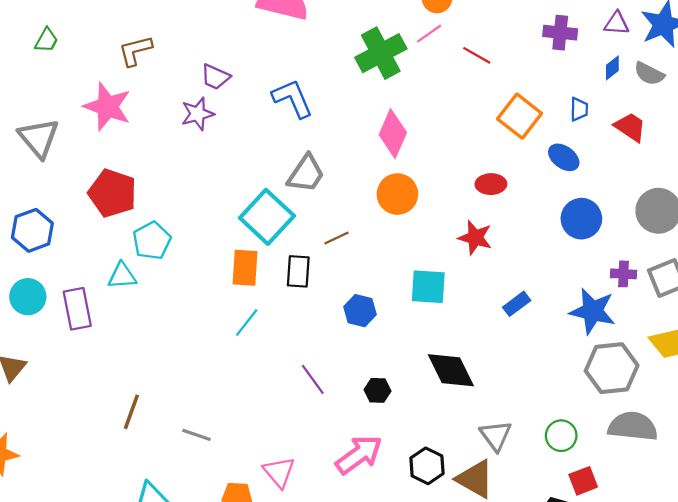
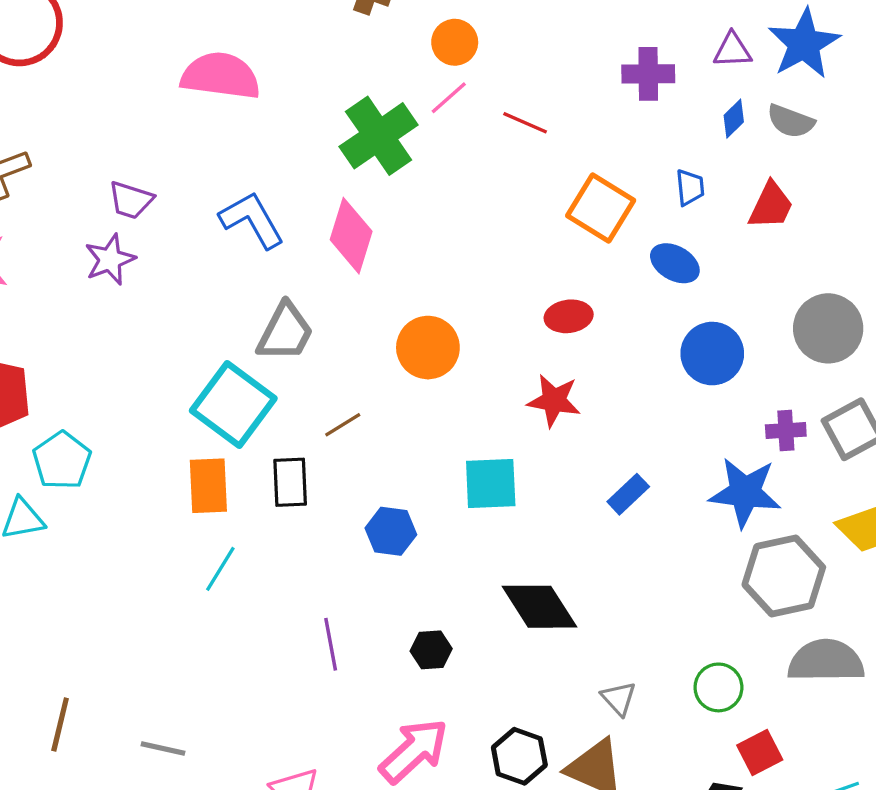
red trapezoid: (630, 127) -> (771, 206), turned 88
pink diamond: (393, 134) -> (351, 236), moved
purple line: (313, 379) -> (331, 644), turned 32
gray triangle: (496, 436) -> (619, 698), size x0.7

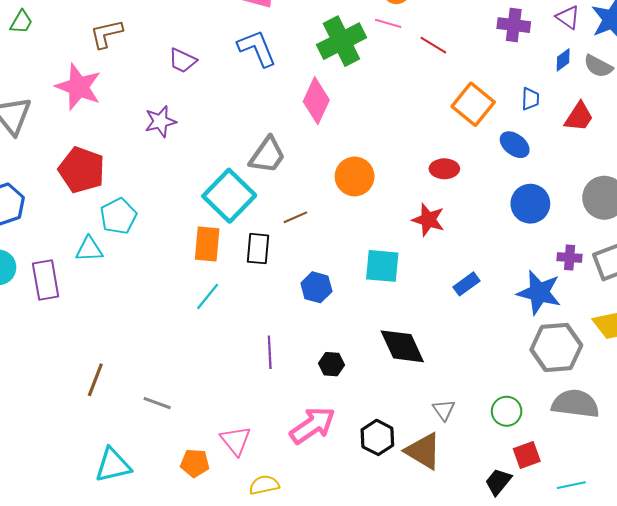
purple triangle: (732, 50) -> (568, 17), turned 30
pink line: (449, 98) -> (388, 23), turned 50
blue L-shape: (252, 220) -> (257, 48), moved
purple star: (110, 260) -> (160, 121), moved

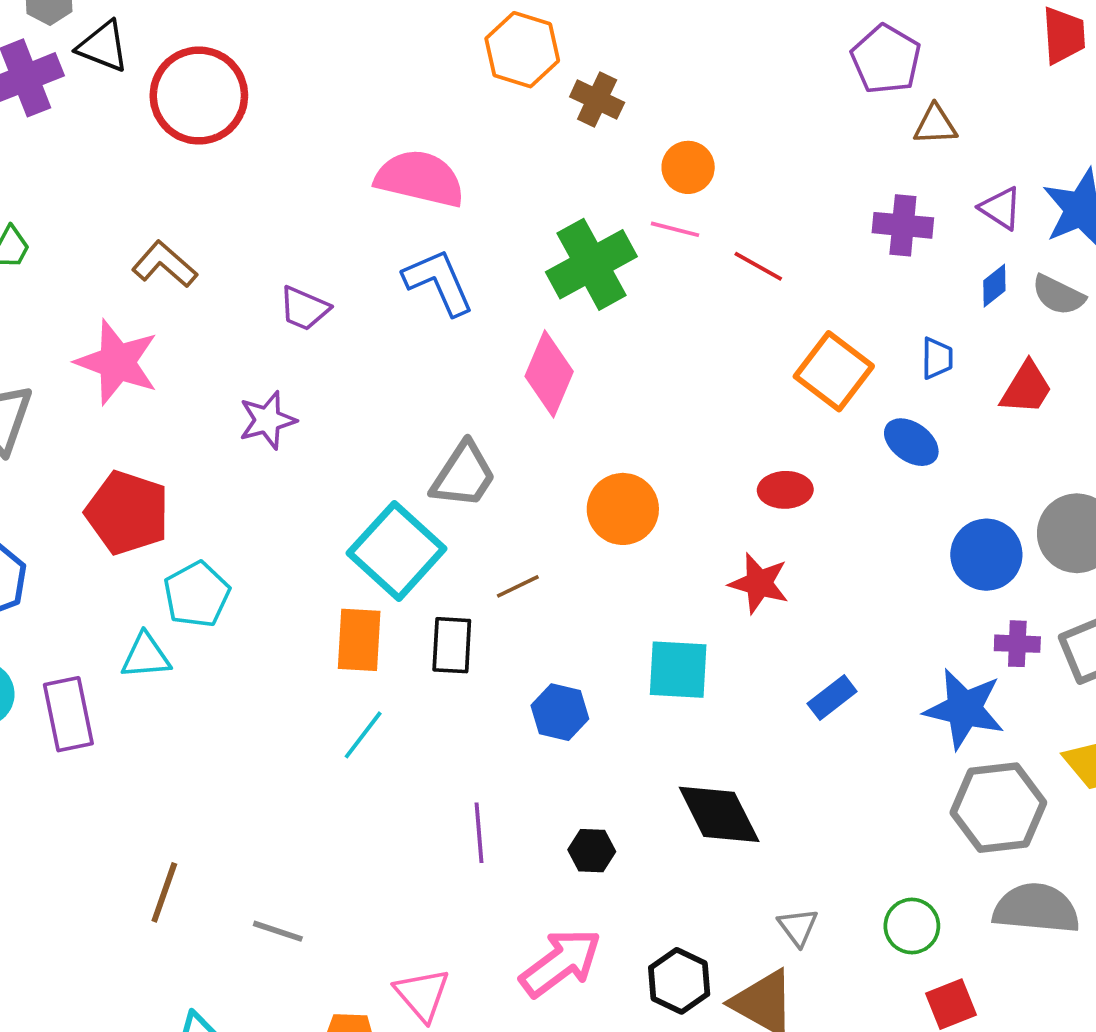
brown L-shape: (106, 34) -> (164, 264), turned 56
blue circle: (530, 204) -> (986, 555), moved

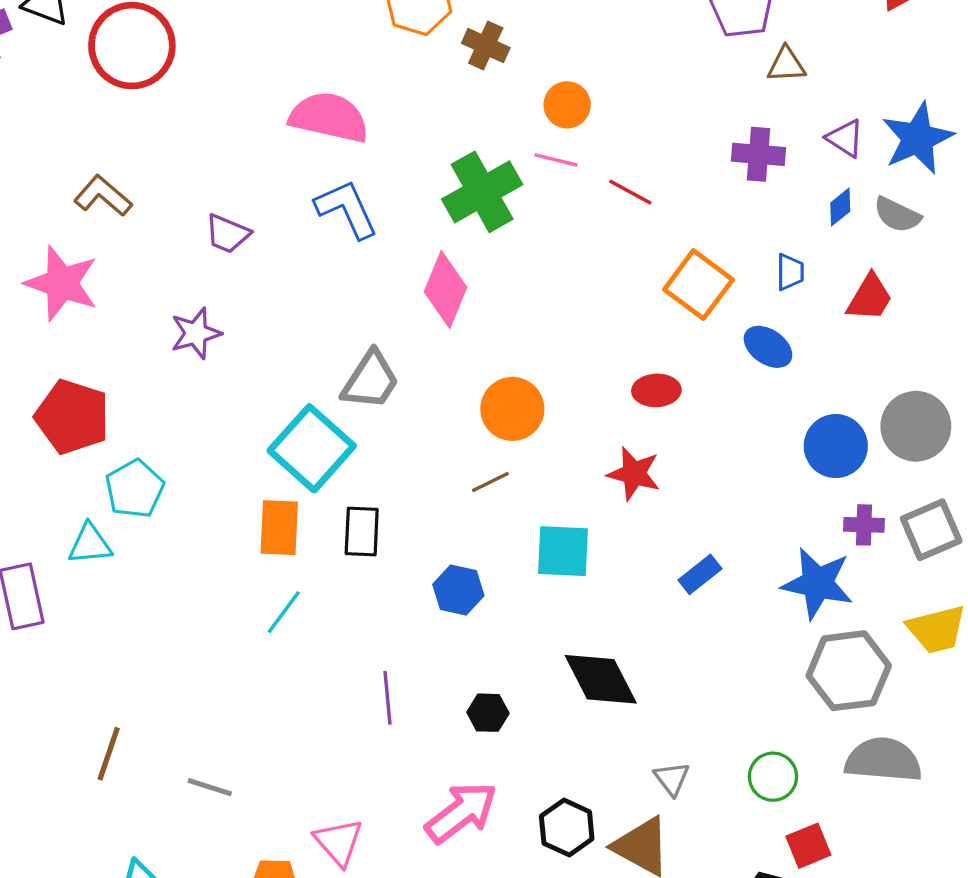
brown line: (518, 586) -> (490, 482), moved

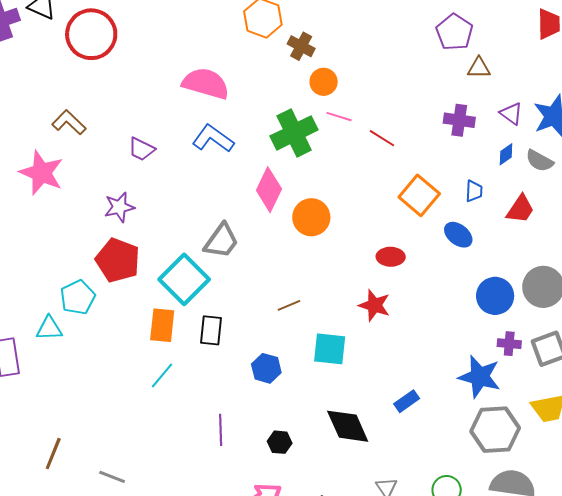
orange circle: (567, 105) -> (324, 82), moved
blue L-shape: (347, 209) -> (213, 139), turned -33
orange circle: (512, 409) -> (311, 217), moved
red pentagon: (72, 417) -> (118, 260), moved
blue rectangle: (700, 574) -> (407, 401), moved

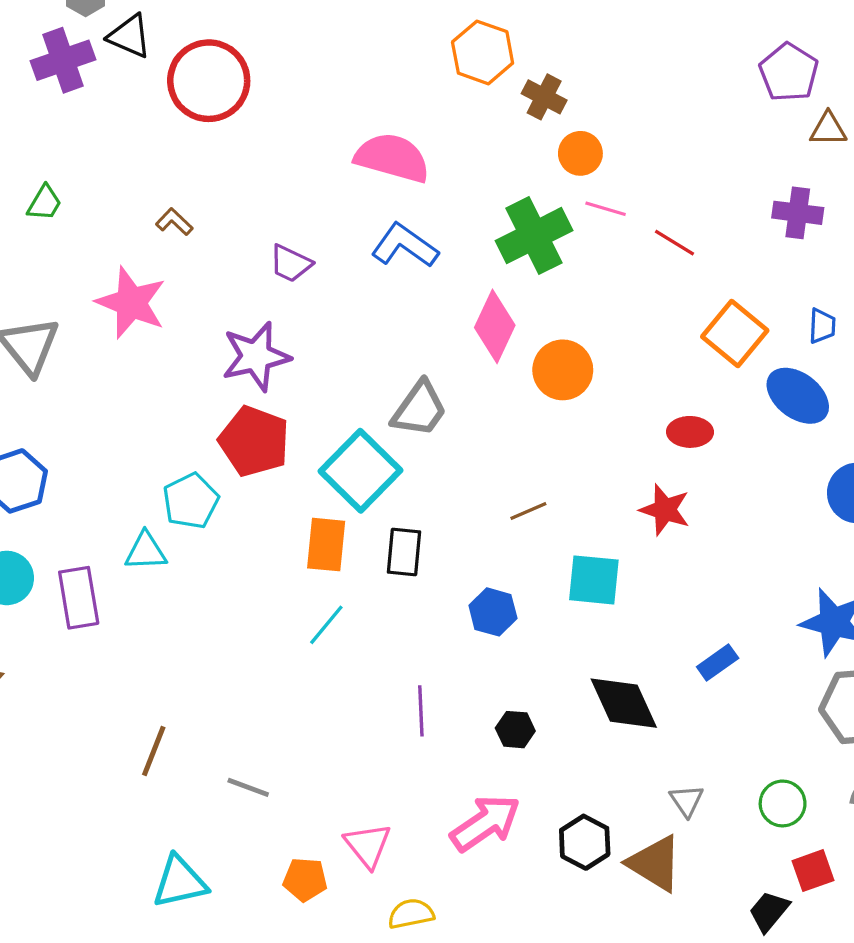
brown L-shape: (69, 122) -> (174, 222), size x0.7
purple star: (119, 207) -> (256, 356), size x1.4
blue ellipse: (458, 235) -> (798, 396), size x1.4

